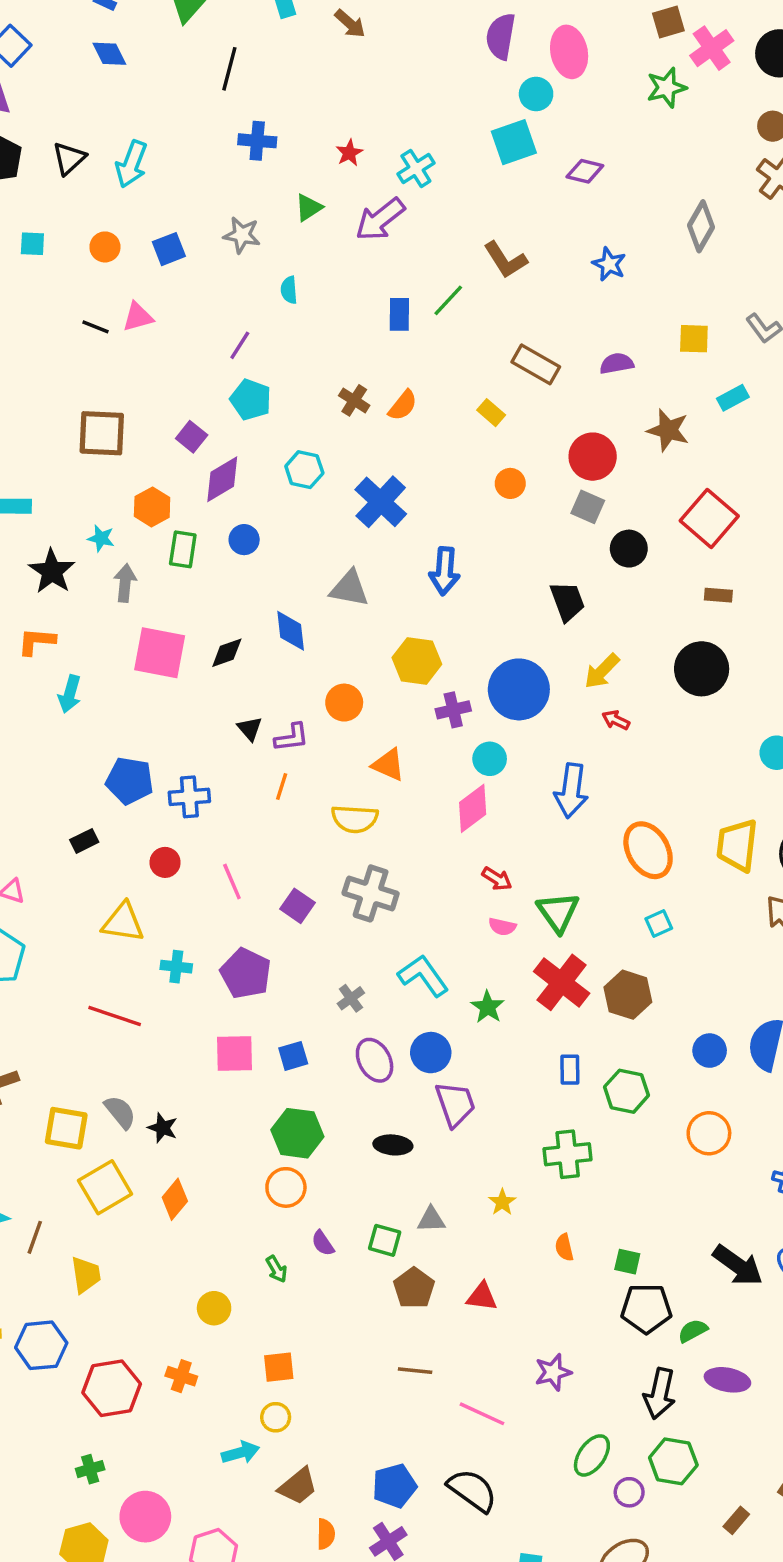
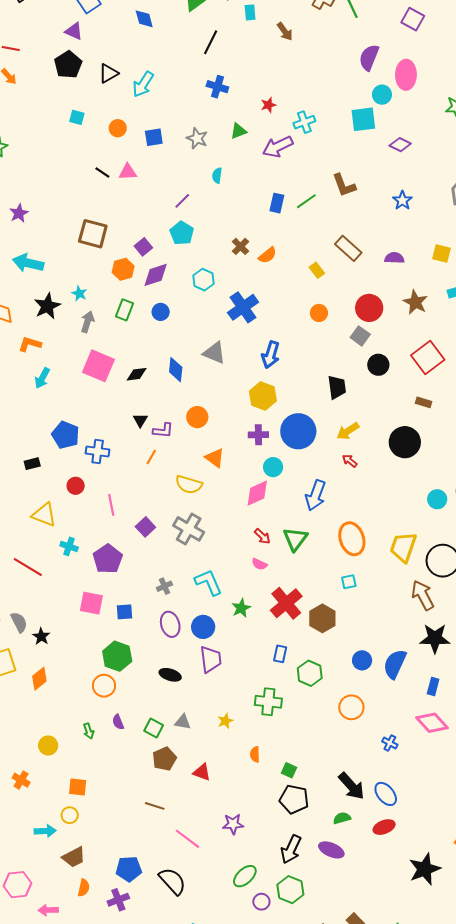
orange hexagon: (152, 507) -> (123, 269), moved
yellow hexagon: (417, 661) -> (263, 396), moved
green triangle: (558, 912) -> (295, 539), moved
green semicircle: (693, 1331) -> (342, 818), moved

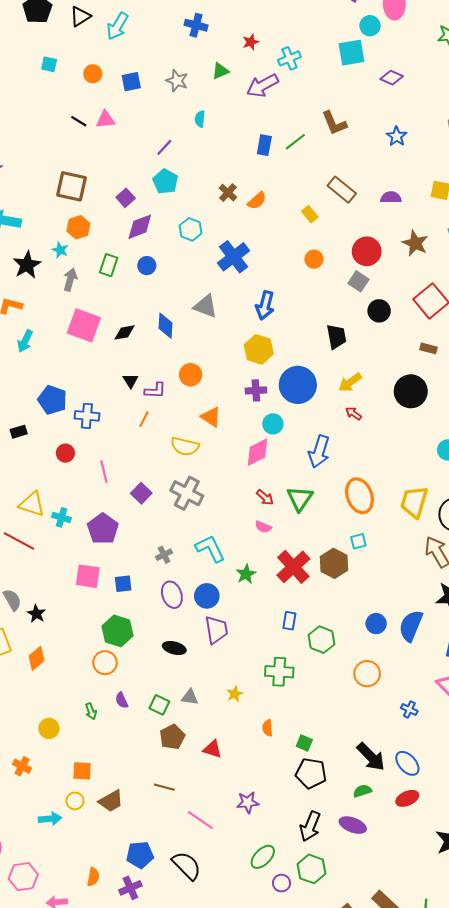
orange hexagon: (123, 269) -> (78, 227), moved
yellow triangle: (44, 515) -> (32, 504), moved
brown hexagon: (322, 618) -> (334, 563), moved
brown trapezoid: (74, 857) -> (111, 801), moved

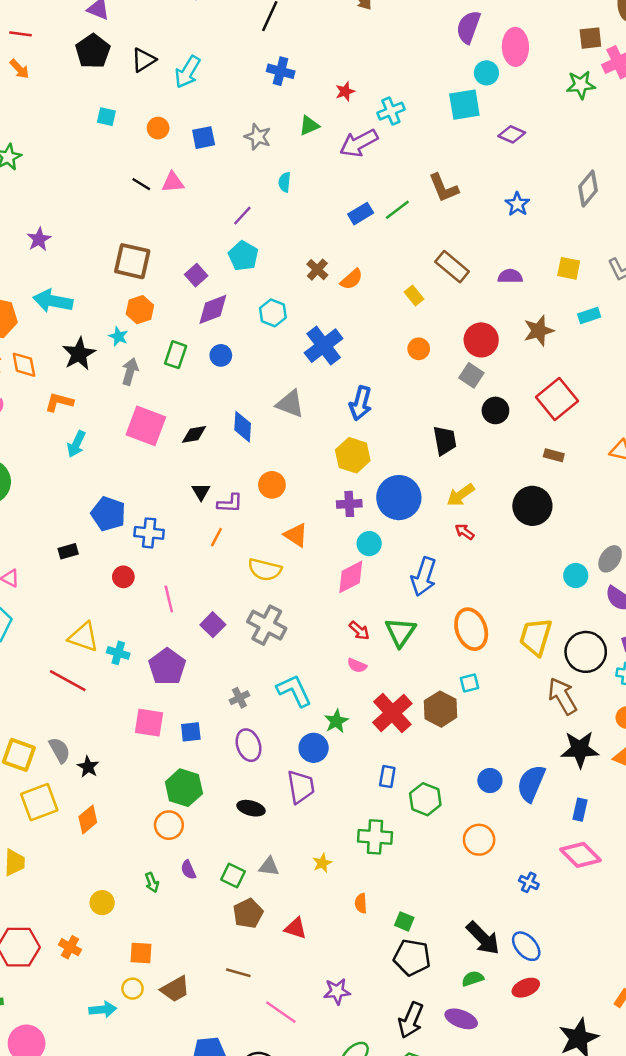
blue rectangle: (264, 145) -> (361, 214), turned 48
brown star: (415, 243) -> (539, 331), turned 30
blue circle: (207, 596) -> (314, 748), moved

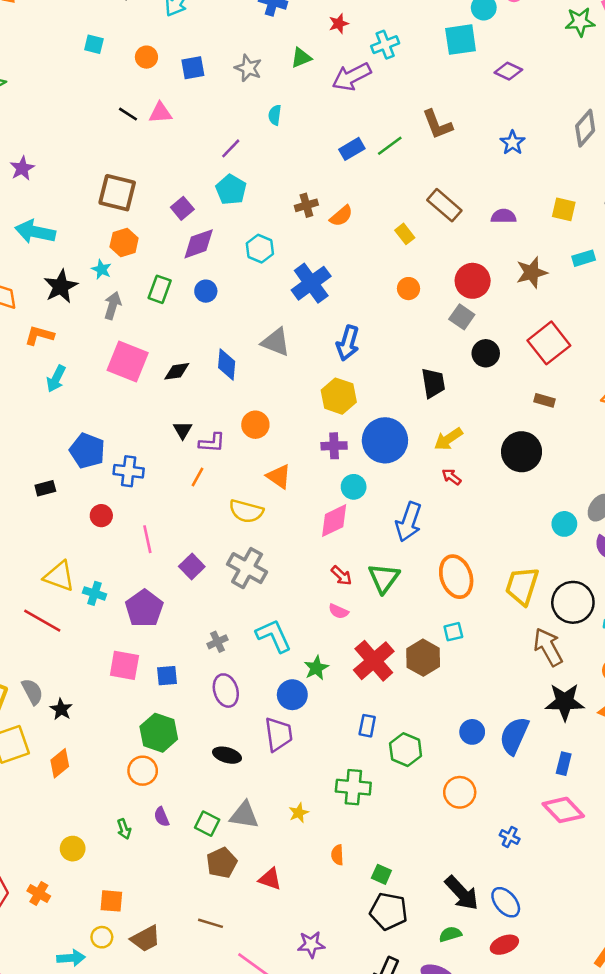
brown cross: (317, 270) -> (306, 205), turned 30
gray triangle: (269, 867) -> (244, 815), size x1.4

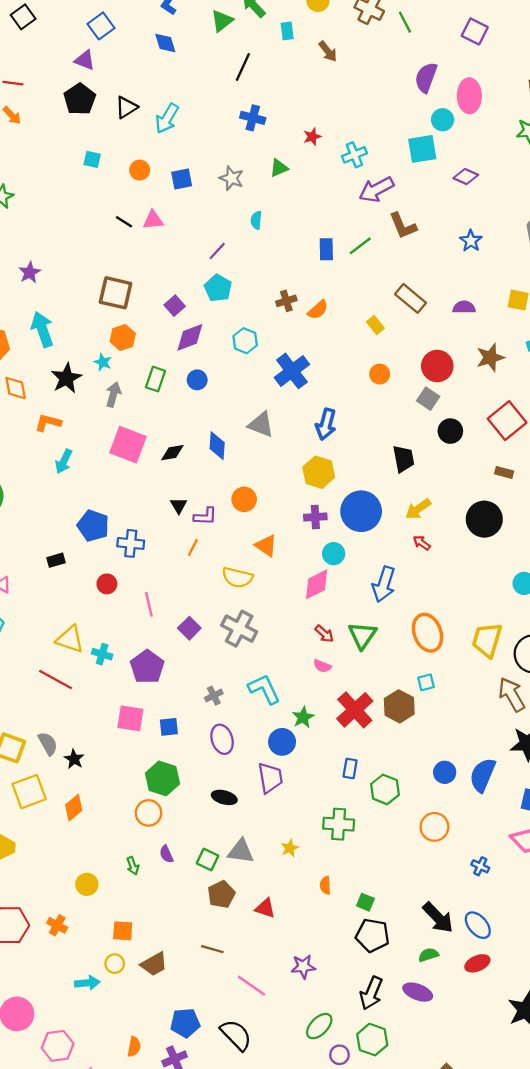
purple arrow: (352, 77) -> (376, 189), moved
blue rectangle: (352, 149) -> (326, 249), turned -60
cyan arrow: (35, 232) -> (42, 329), turned 60

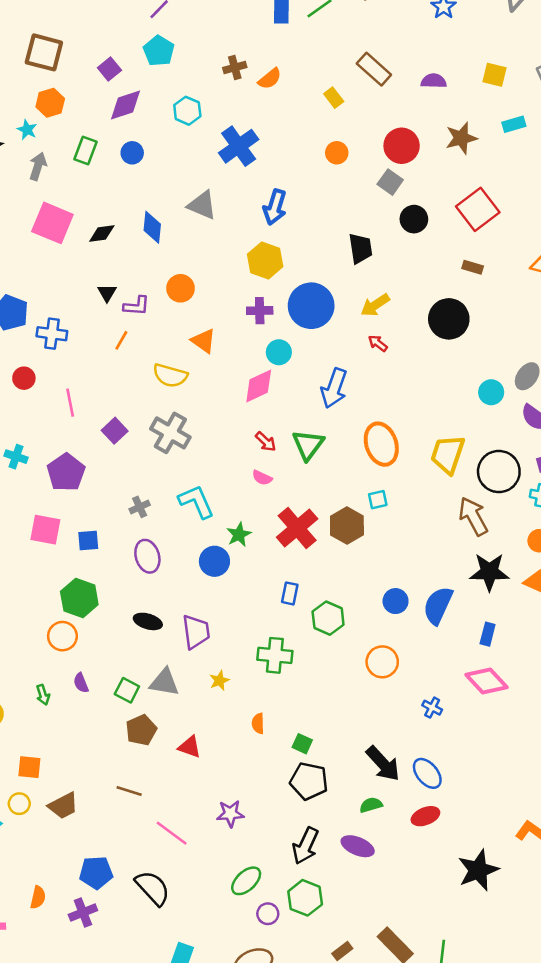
purple trapezoid: (270, 778) -> (196, 632), moved

